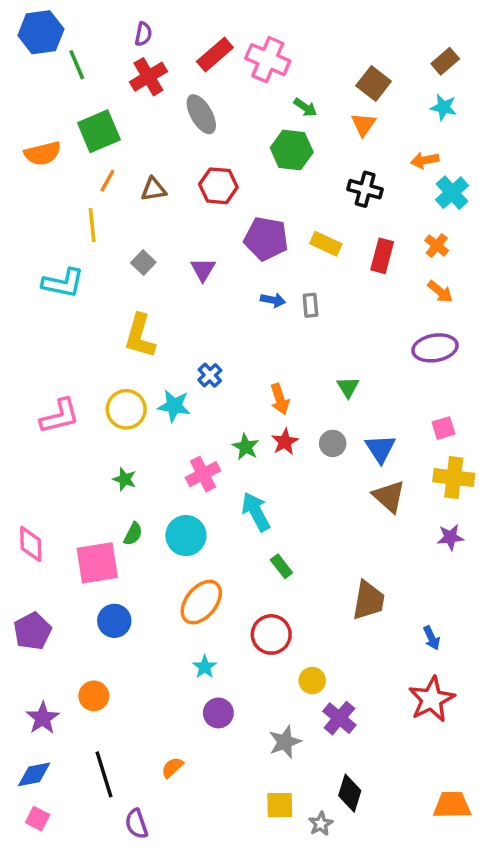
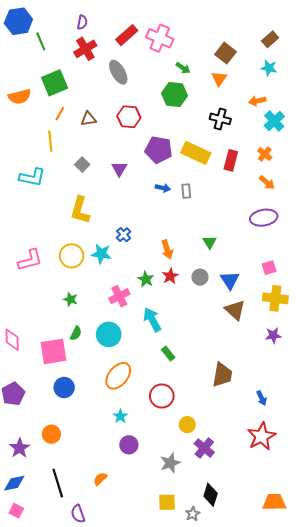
yellow rectangle: (326, 244) -> (196, 153), size x1.5

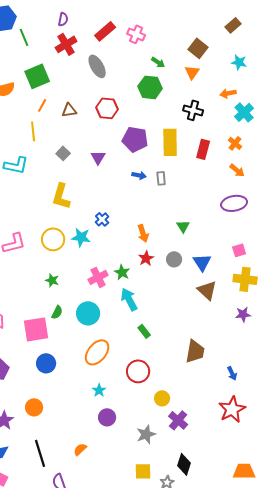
pink cross: (160, 38) -> (136, 34), size x0.7
brown rectangle: (270, 39) -> (233, 25), moved
yellow rectangle: (196, 153) -> (170, 142), turned 64
green star: (146, 279) -> (122, 272), moved

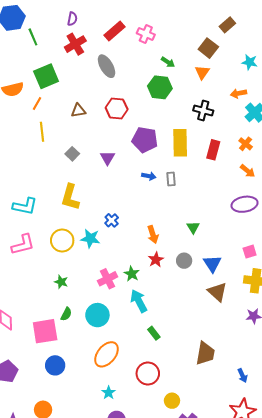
brown rectangle: (233, 25) -> (227, 25), moved
orange line: (42, 105) -> (37, 103), moved
cyan L-shape: (16, 165) -> (25, 206), moved

